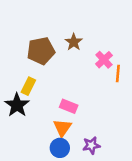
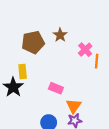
yellow rectangle: (28, 86) -> (23, 72), turned -32
orange triangle: (62, 128) -> (74, 106), moved

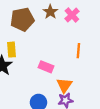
pink cross: (85, 50) -> (72, 15), moved
orange line: (97, 61) -> (78, 51), moved

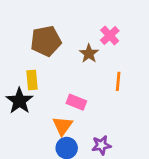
brown star: (50, 12) -> (89, 54), moved
orange triangle: (64, 85) -> (63, 126), moved

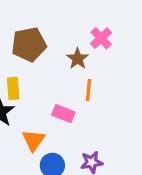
orange line: (118, 81) -> (88, 90), moved
orange triangle: (63, 126) -> (34, 140), moved

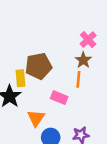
brown pentagon: (29, 44) -> (39, 66), moved
brown star: (78, 59) -> (83, 60), moved

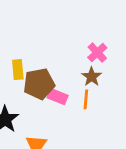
yellow rectangle: (20, 78) -> (18, 70), moved
pink rectangle: (59, 98) -> (58, 97), moved

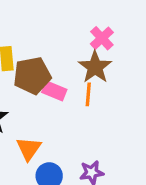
brown star: (92, 77) -> (95, 67), size x1.4

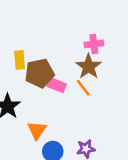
pink cross: (102, 38) -> (94, 44), turned 36
orange line: (88, 94) -> (83, 88), turned -42

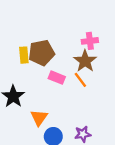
brown pentagon: (39, 73) -> (41, 53), moved

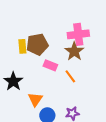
pink cross: (90, 41) -> (78, 34), size x1.5
orange line: (80, 80) -> (70, 76), moved

